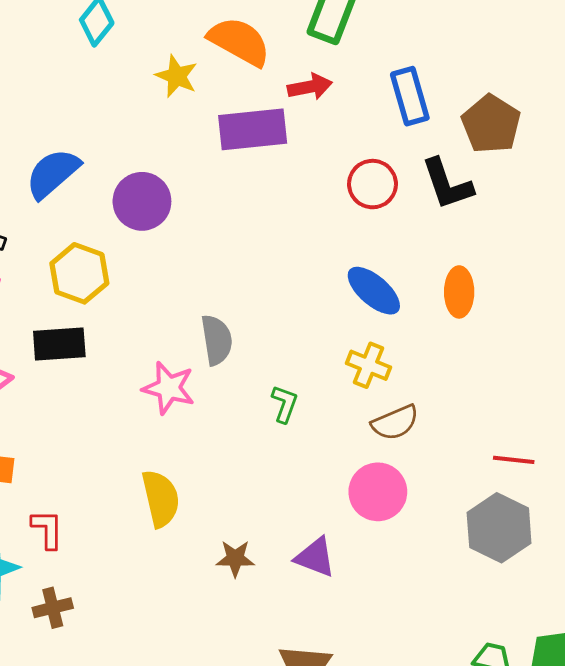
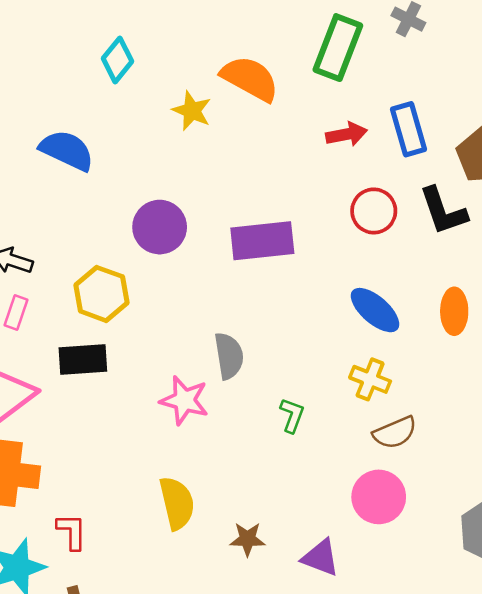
red arrow: (310, 87) -> (347, 134), moved
purple rectangle: (253, 129) -> (262, 241), moved
blue semicircle: (53, 173) -> (67, 150), moved, turned 66
brown star: (235, 558) -> (247, 539), moved

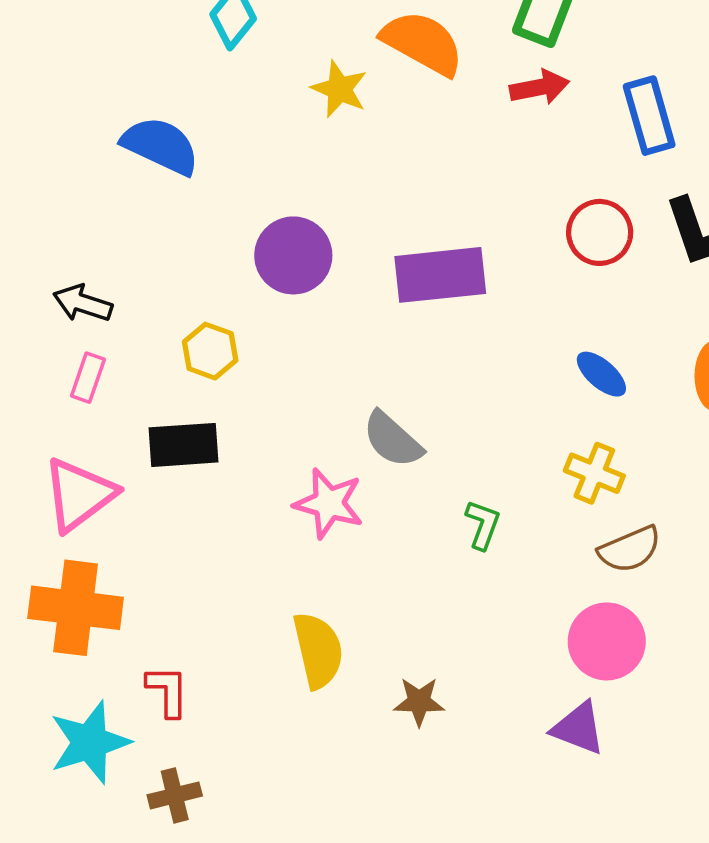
red arrow: (347, 134) -> (539, 87), moved
yellow hexagon: (101, 294) -> (210, 351), size x0.7
blue ellipse: (375, 310) -> (601, 374), size x0.7
gray semicircle: (229, 356) -> (392, 440), turned 141
purple triangle: (321, 558) -> (578, 728), moved

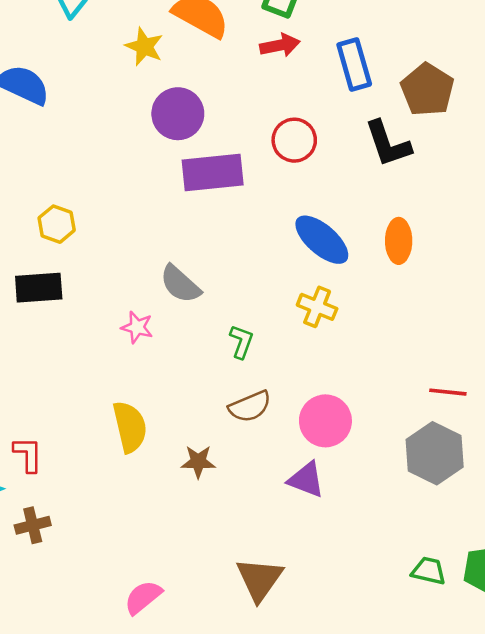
red circle: (600, 232) -> (294, 140), moved
purple circle: (293, 255) -> (178, 114), moved
blue ellipse: (601, 374) -> (322, 240), size x1.6
pink star: (329, 503) -> (137, 327), size x0.7
brown semicircle: (630, 549) -> (250, 406), moved

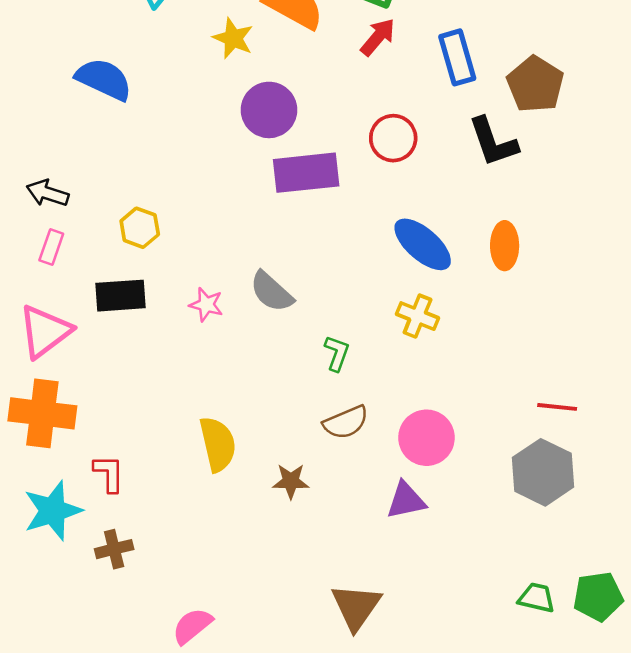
red arrow: (280, 45) -> (378, 37), turned -39
pink star: (137, 327) -> (206, 305), moved
purple triangle: (306, 480) -> (406, 500), turned -33
pink semicircle: (143, 597) -> (192, 626), moved

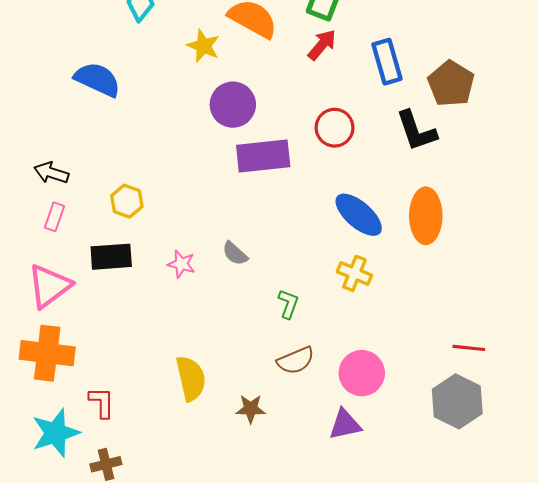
orange ellipse: (505, 246) -> (426, 216), size x1.4
gray semicircle: (272, 292) -> (235, 254), size x0.7

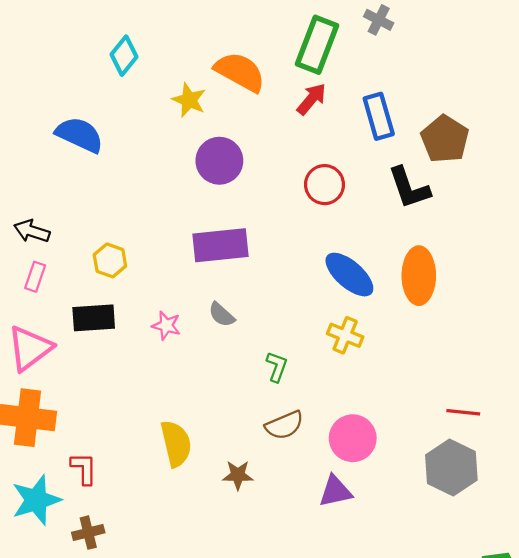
purple rectangle: (263, 156) -> (220, 245), moved

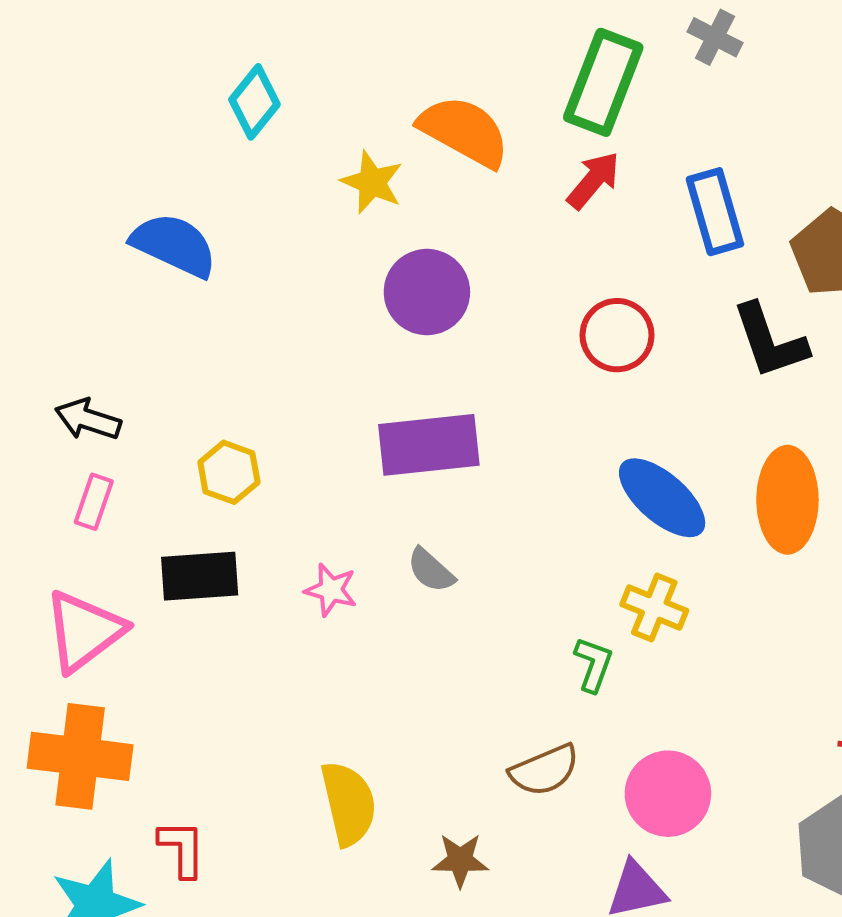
green L-shape: (277, 367) -> (593, 664), moved

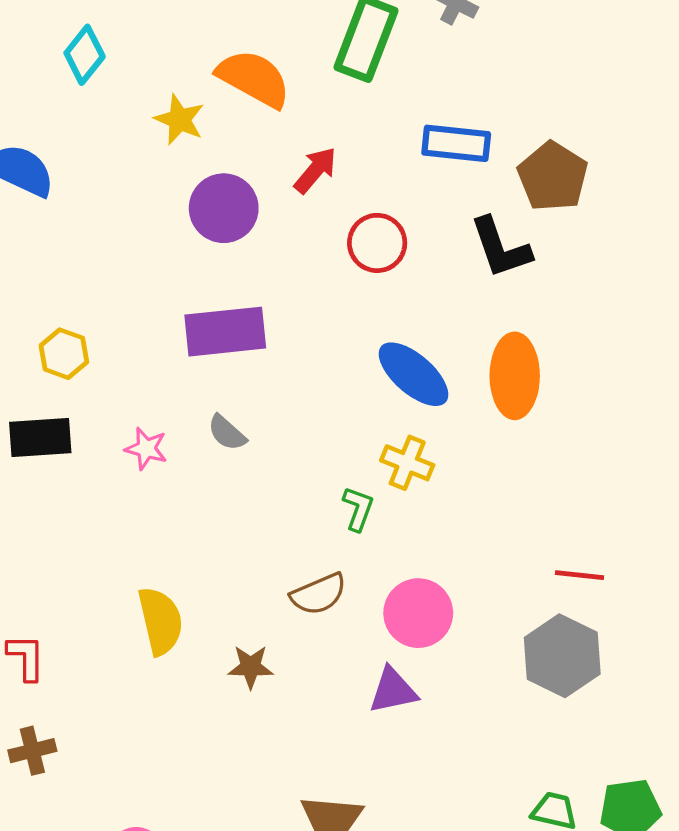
red arrow: (593, 180) -> (315, 170), moved
blue rectangle: (715, 212) -> (456, 143), turned -68

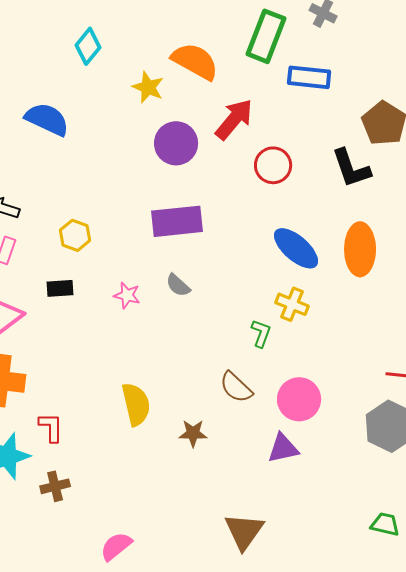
blue rectangle: (456, 143) -> (309, 77), moved
red arrow: (315, 170) -> (234, 119), size x1.4
black rectangle: (40, 438) -> (60, 288), size x0.7
brown semicircle: (319, 594) -> (236, 387), turned 66

